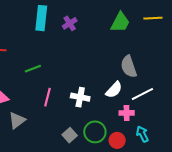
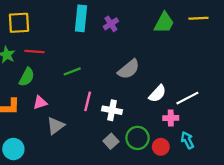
gray semicircle: (129, 67) -> (129, 69), moved, turned -110
white cross: (80, 97) -> (112, 110), moved

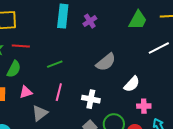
white line: (187, 98) -> (159, 48), moved
pink line: (88, 101) -> (59, 92), moved

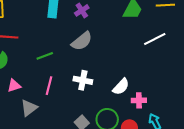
gray semicircle: (106, 62) -> (82, 41), moved
white semicircle: (132, 84) -> (121, 87), moved
white cross: (91, 99) -> (83, 80), moved

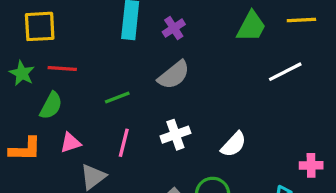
white cross: (83, 80) -> (175, 135), turned -30
pink cross: (139, 100) -> (311, 165), moved

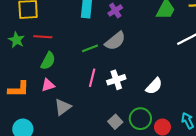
green line: (117, 98) -> (90, 48), moved
green semicircle: (51, 106) -> (48, 61), moved
pink line: (124, 143) -> (92, 78), moved

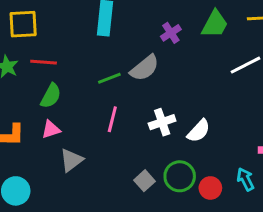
purple cross: (115, 10) -> (171, 33), moved
white cross: (116, 80) -> (162, 122), moved

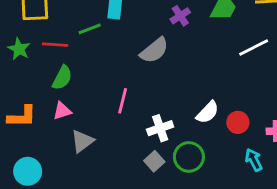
green line: (109, 78) -> (90, 29), moved
white cross: (162, 122) -> (160, 128), moved
red circle: (210, 188) -> (238, 122), moved

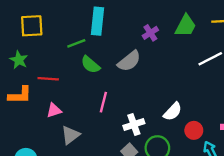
red line: (55, 45) -> (48, 79), moved
green semicircle: (62, 78) -> (90, 65), moved, turned 102
orange L-shape: (22, 117) -> (20, 95), moved
red circle: (238, 122) -> (194, 130), moved

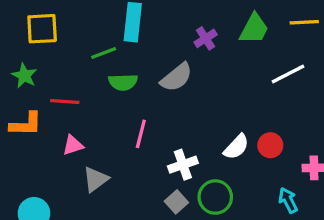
green semicircle: (90, 65) -> (123, 82), turned -42
red circle: (194, 130) -> (270, 145), moved

